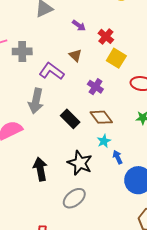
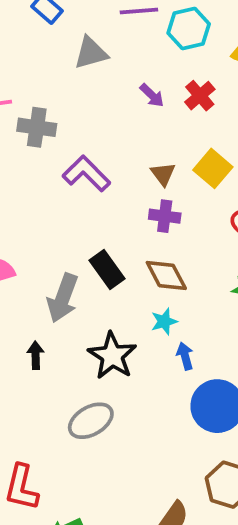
red cross: (106, 36) -> (200, 96), moved
brown triangle: (75, 55) -> (163, 174), moved
purple cross: (95, 87) -> (165, 216), turned -35
gray arrow: (36, 101) -> (63, 298), moved
black arrow: (40, 169) -> (36, 355), size x0.6

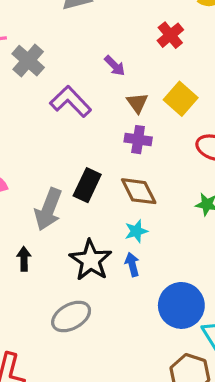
purple arrow: (152, 95) -> (115, 66), moved
gray cross: (37, 127) -> (28, 61), turned 32
black rectangle: (107, 269) -> (87, 185), turned 60
blue arrow: (185, 356) -> (132, 264), moved

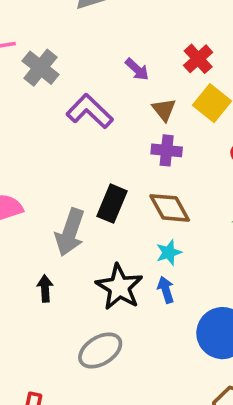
red cross: (170, 35) -> (198, 59), moved

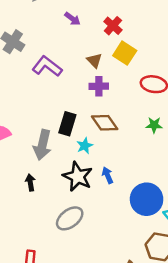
purple arrow: (137, 69) -> (72, 19), moved
cyan star: (169, 253) -> (85, 146), moved

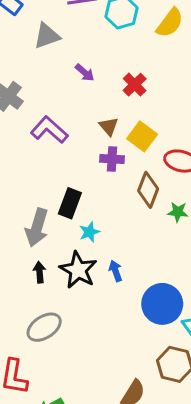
yellow square: (125, 53) -> (142, 136), moved
brown diamond: (105, 123) -> (148, 190), moved, turned 52
black arrow: (30, 182) -> (39, 272), moved
gray ellipse: (70, 218) -> (44, 327), moved

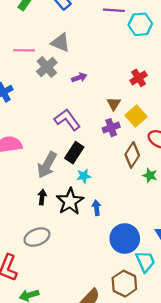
gray triangle: (47, 36) -> (60, 43), moved, turned 30
purple arrow: (85, 73) -> (79, 78), moved, turned -72
purple L-shape: (49, 130) -> (67, 120), moved
purple cross: (112, 159) -> (111, 128), turned -35

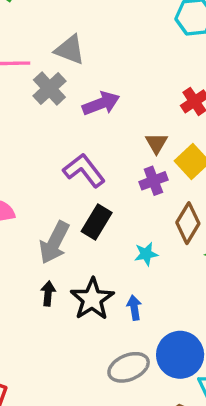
purple arrow: (79, 78) -> (101, 104), size x1.5
cyan star: (84, 176) -> (146, 254), moved
gray ellipse: (37, 237) -> (129, 367), moved

